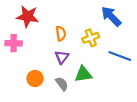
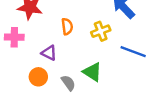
purple triangle: (62, 57) -> (49, 53), moved, turned -40
green triangle: (83, 74) -> (92, 72), turned 42

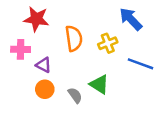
orange semicircle: (67, 26) -> (74, 38), size x1.5
purple triangle: (49, 53) -> (44, 65), moved

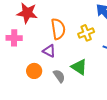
purple triangle: (44, 65) -> (49, 51), moved

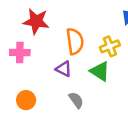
green triangle: (79, 67) -> (100, 71), moved
orange circle: (34, 71) -> (26, 100), moved

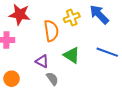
yellow cross: (110, 46) -> (72, 18), moved
purple triangle: (64, 69) -> (42, 61), moved

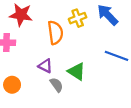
green triangle: (72, 55) -> (76, 71), moved

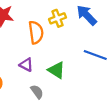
gray semicircle: (56, 85) -> (37, 92), moved

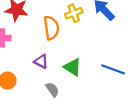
blue line: (95, 55) -> (113, 69), moved

